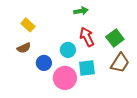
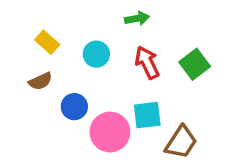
cyan circle: (68, 50) -> (96, 54), moved
brown trapezoid: (120, 63) -> (181, 142), moved

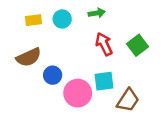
yellow rectangle: (47, 42) -> (33, 20), moved, turned -49
cyan circle: (96, 54) -> (62, 19), moved
brown semicircle: (40, 81) -> (29, 57), size x1.5

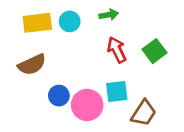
yellow rectangle: (33, 20) -> (37, 23), size x1.5
blue circle: (53, 75) -> (59, 96), moved

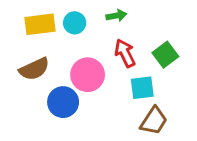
cyan square: (117, 91) -> (142, 88), moved
blue circle: (59, 96) -> (63, 102), size x1.4
pink circle: (87, 105) -> (88, 75), moved

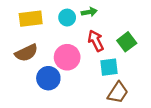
cyan circle: (75, 23) -> (67, 18), moved

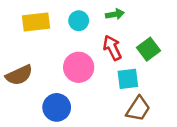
green arrow: (89, 12) -> (115, 14), moved
brown semicircle: (26, 53) -> (19, 75), moved
blue circle: (48, 78) -> (57, 107), moved

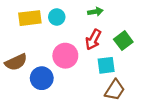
cyan circle: (79, 21) -> (57, 17), moved
red arrow: (112, 48) -> (93, 40), turned -126
blue circle: (57, 107) -> (42, 78), moved

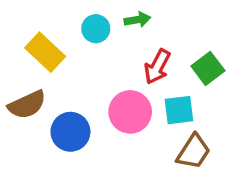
green arrow: (95, 12) -> (137, 20), moved
yellow rectangle: (30, 18) -> (45, 52), moved, turned 50
pink circle: (65, 56) -> (130, 112), moved

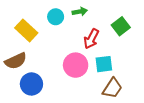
green square: (208, 68) -> (121, 26), moved
blue circle: (70, 132) -> (31, 84), moved

